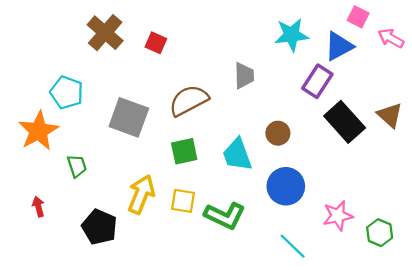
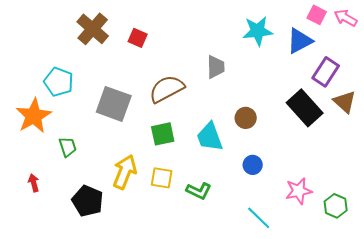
pink arrow: (391, 38) -> (346, 18), moved
purple rectangle: (317, 81) -> (326, 72), moved
blue circle: (286, 186) -> (253, 165), size x0.6
green L-shape: (225, 216) -> (199, 191), size x0.7

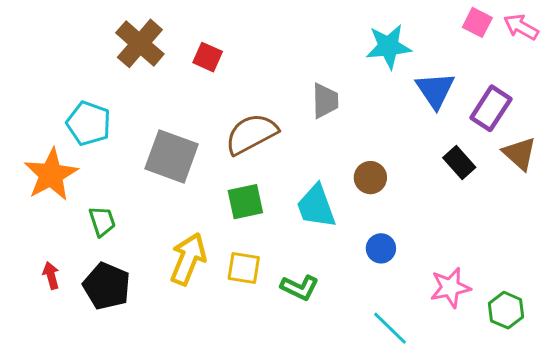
blue triangle: (300, 41) -> (435, 90), moved, turned -36
black rectangle: (305, 108) -> (459, 163), size x0.6
black pentagon: (88, 201) -> (107, 286), moved

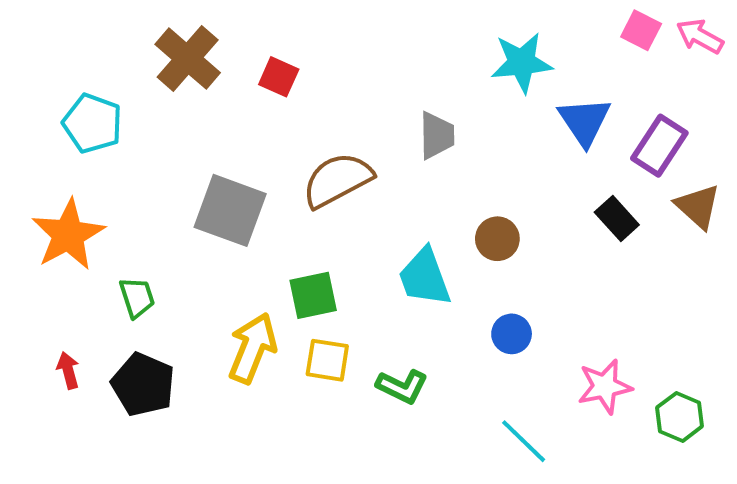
cyan pentagon: (89, 123) -> (92, 123), moved
green square: (245, 202) -> (313, 295), moved

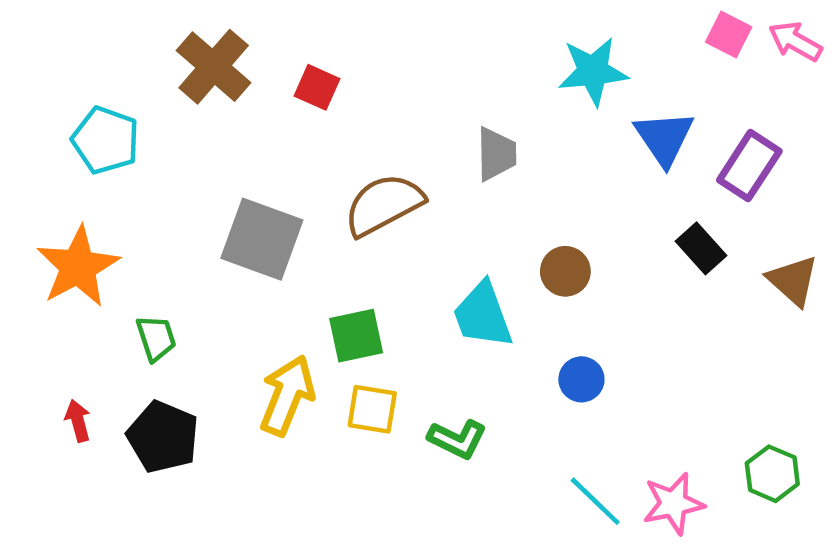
brown triangle: (698, 206) -> (793, 280), moved
pink star: (605, 387) -> (673, 504), moved

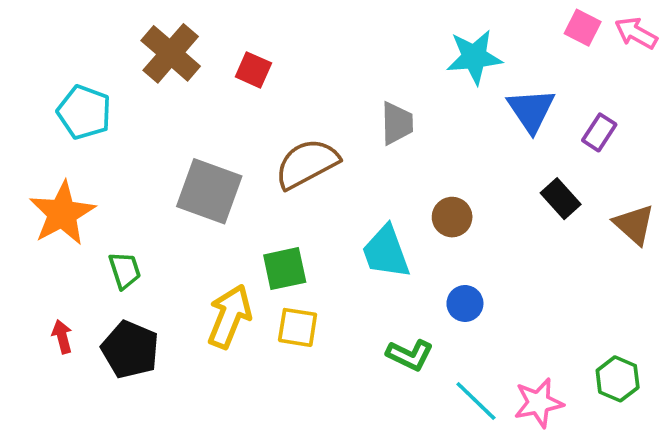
purple rectangle: (749, 166) -> (599, 132), size x0.7
green L-shape: (457, 439) -> (410, 355), moved

